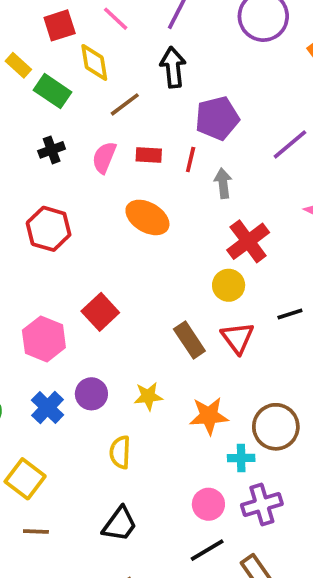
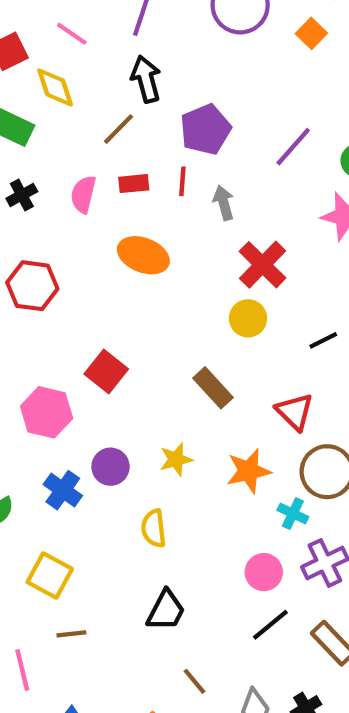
brown line: (125, 104) -> (119, 129), moved
red triangle: (238, 338) -> (295, 412), moved
cyan cross: (241, 458) -> (293, 514), turned 35

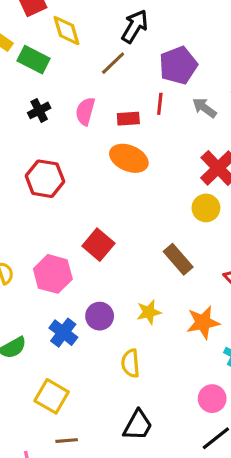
black arrow: (146, 79) -> (135, 26), turned 44
red rectangle: (134, 184) -> (128, 119), moved
gray arrow: (224, 203) -> (204, 108), moved, turned -40

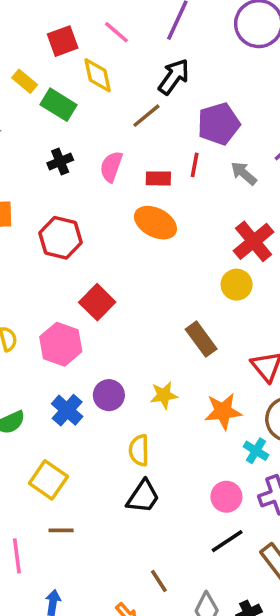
red square: (98, 245) -> (97, 302), moved
black trapezoid: (138, 425) -> (143, 497), moved

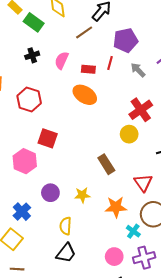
red square: (97, 302) -> (48, 138), turned -30
blue cross: (67, 410) -> (22, 212), moved

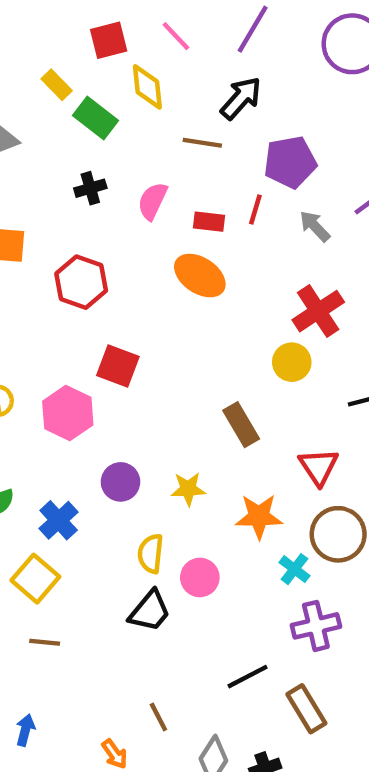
brown line: (84, 32) -> (202, 143), turned 42
pink circle: (114, 257) -> (200, 577), moved

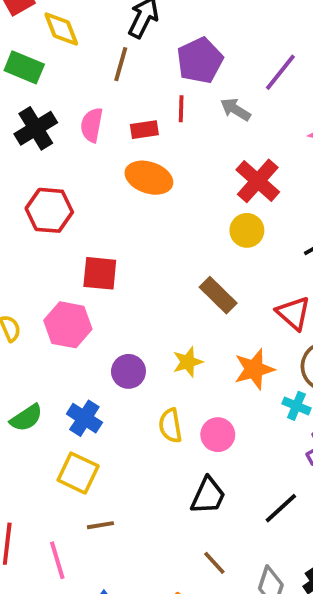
brown line: (202, 143) -> (121, 64), turned -68
black cross: (90, 188) -> (36, 128), size x1.5
black trapezoid: (150, 611) -> (208, 496), moved

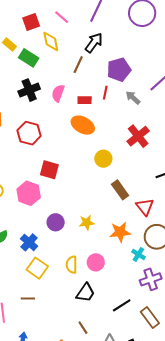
yellow circle: (247, 230) -> (103, 159), moved
brown rectangle: (218, 295) -> (120, 190), moved
yellow semicircle: (170, 426) -> (72, 265), moved
yellow square: (78, 473) -> (37, 268), moved

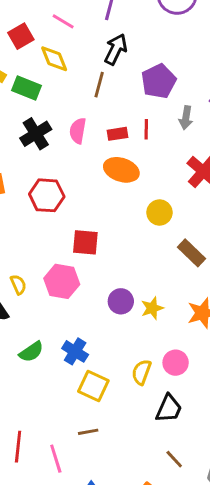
red line: (105, 93) -> (146, 129), moved
gray arrow: (133, 98) -> (186, 118), turned -112
purple circle: (56, 222) -> (121, 301), moved
yellow semicircle: (72, 265) -> (142, 372), turned 30

